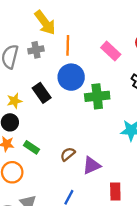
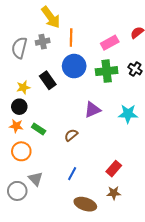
pink rectangle: (111, 51) -> (110, 43), turned -72
green cross: (97, 96) -> (107, 71), moved
purple triangle: (92, 165) -> (92, 110), moved
red rectangle: (115, 192) -> (114, 169), turned 42

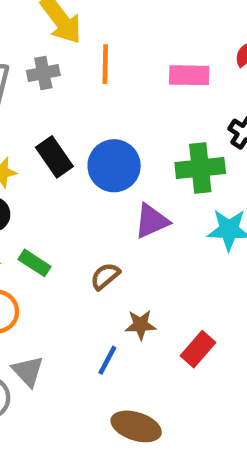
pink rectangle: (110, 43) -> (189, 75), turned 30
blue circle: (74, 66) -> (114, 166), moved
green cross: (107, 71) -> (200, 168), moved
brown star: (114, 193) -> (141, 325), moved

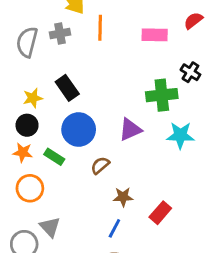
blue circle: (114, 166) -> (79, 130), moved
blue line: (107, 360) -> (114, 228), moved

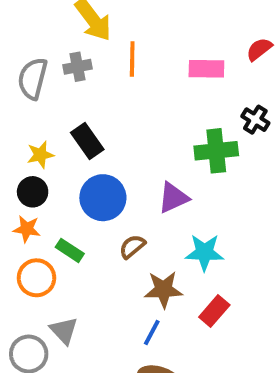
cyan star: (180, 135) -> (205, 252), moved
green rectangle: (54, 157) -> (70, 250), moved
brown star: (123, 197) -> (163, 290), size x1.4

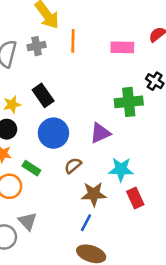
red rectangle: (214, 311) -> (135, 198), moved, turned -66

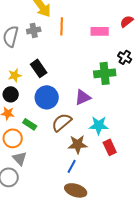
brown semicircle: (73, 166) -> (62, 122), size x1.5
gray triangle: (28, 221) -> (20, 158), moved

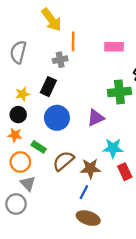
gray cross: (34, 30) -> (60, 60), moved
black rectangle: (39, 68) -> (48, 87), turned 60
brown semicircle: (62, 122) -> (63, 161), moved

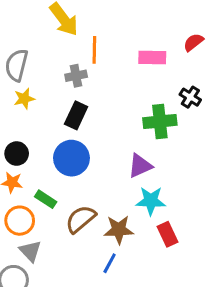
black rectangle: (48, 87) -> (76, 115), moved
yellow star: (22, 94) -> (24, 99), moved
purple triangle: (96, 118) -> (140, 166), moved

